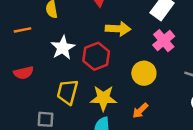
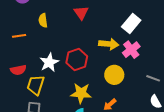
yellow arrow: (118, 29) -> (109, 44), moved
white star: (63, 48) -> (49, 62), moved
yellow trapezoid: (67, 92) -> (36, 85), moved

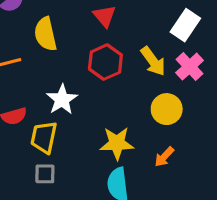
yellow semicircle: (43, 20) -> (46, 34), size x1.5
yellow arrow: (109, 44) -> (153, 61), turned 54
red hexagon: (77, 60) -> (105, 62), moved

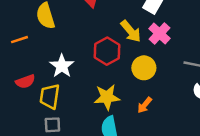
red hexagon: (105, 62) -> (107, 51), moved

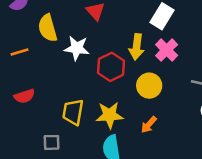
yellow arrow: (131, 31) -> (137, 47), turned 45
white star: (62, 66) -> (77, 48), moved, turned -30
yellow trapezoid: (50, 96) -> (73, 112), moved

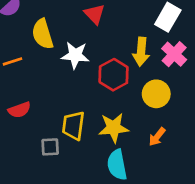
gray square: (52, 142) -> (50, 147), moved

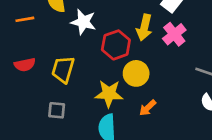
yellow circle: (156, 94) -> (136, 73), moved
yellow trapezoid: (73, 126) -> (63, 69), moved
gray square: (50, 147) -> (57, 110), moved

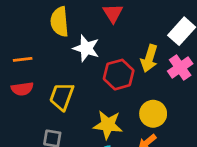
orange line: (25, 19) -> (23, 59), moved
yellow circle: (136, 73) -> (153, 114), moved

